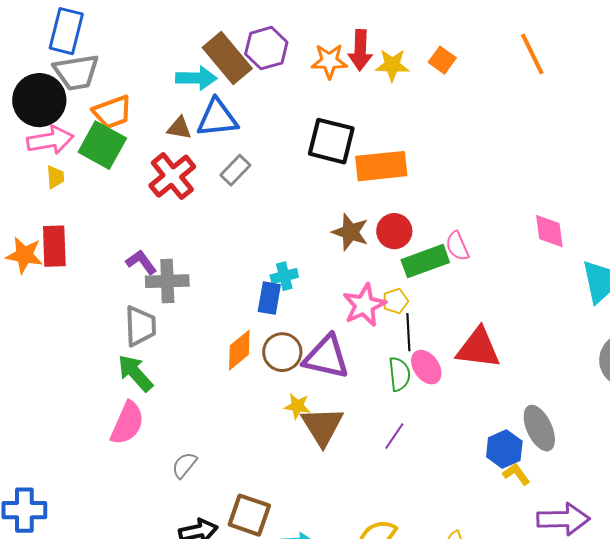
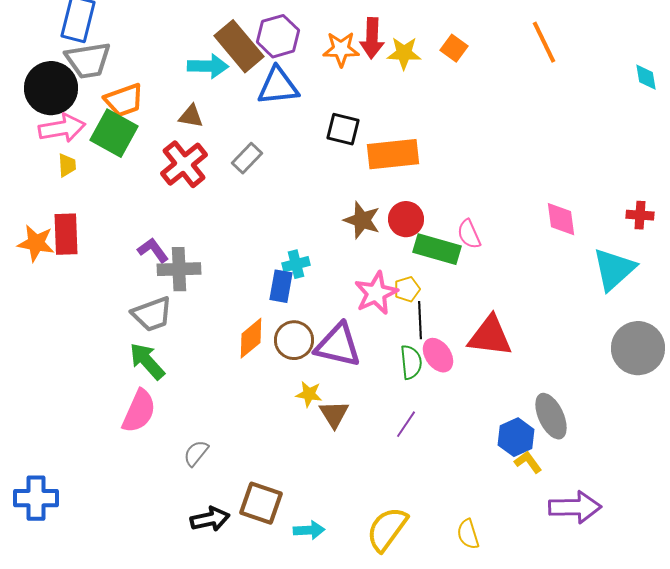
blue triangle: (217, 118) -> (278, 86), moved
black square: (331, 141) -> (343, 129), size x0.7
green rectangle: (425, 261) -> (437, 249), turned 36
gray trapezoid: (140, 326) -> (152, 314), turned 72
brown triangle: (322, 426) -> (334, 414), size x0.7

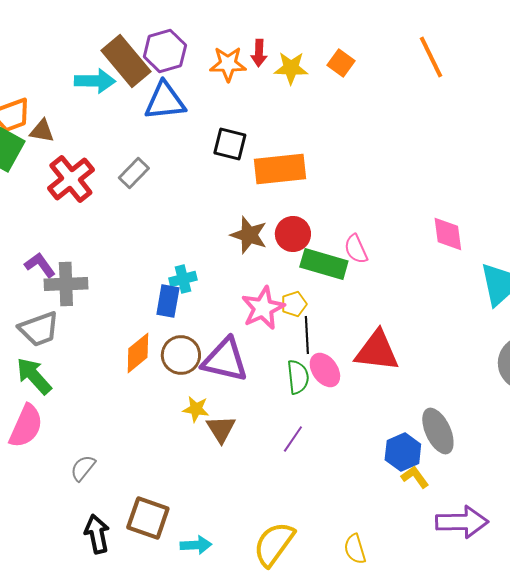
red arrow: (372, 38) -> (259, 53), size x0.7
brown triangle: (191, 116) -> (42, 131), moved
black arrow: (210, 519) -> (97, 534), turned -90

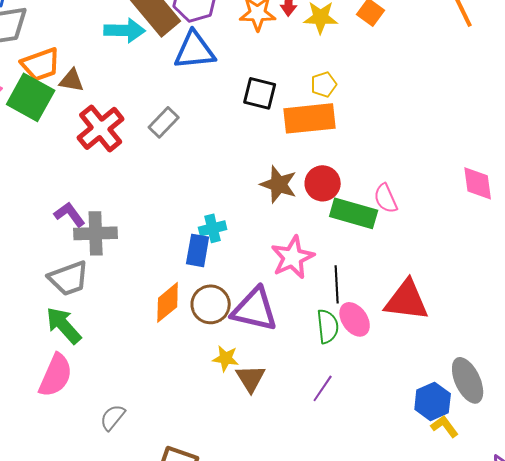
yellow pentagon: (294, 304) -> (324, 84), moved

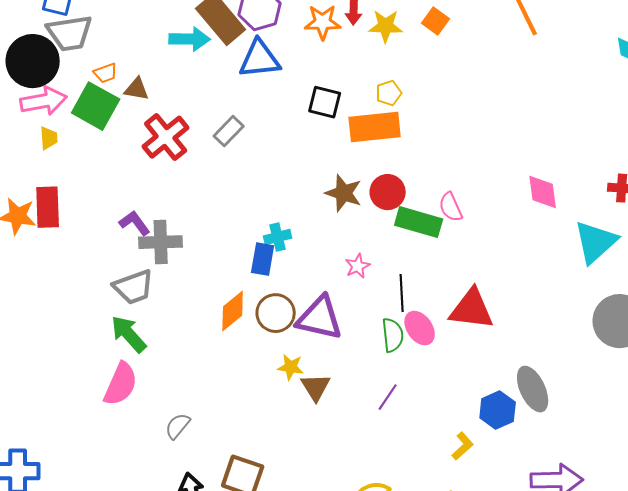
orange trapezoid: (41, 64) -> (106, 73), size x0.6
pink star: (293, 257) -> (358, 266), size x0.6
yellow L-shape: (445, 426) -> (463, 446), moved, turned 84

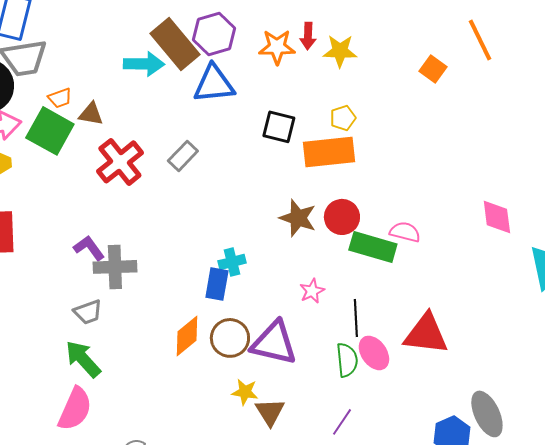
orange square: (436, 21) -> (433, 69), moved
pink semicircle: (451, 207) -> (405, 232), turned 128
gray trapezoid: (134, 287) -> (88, 312), size x0.7

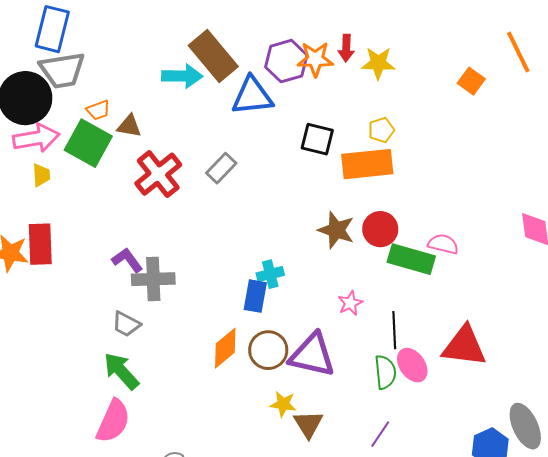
purple hexagon: (214, 34) -> (286, 61), moved
gray trapezoid: (88, 312) -> (126, 324), turned 48

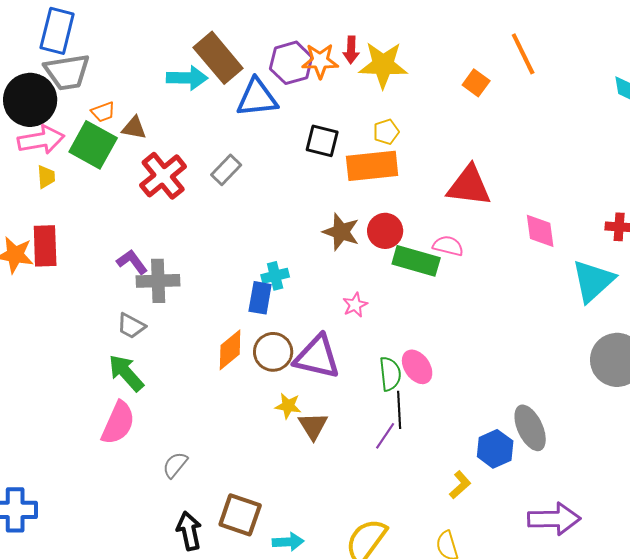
yellow star: (378, 63) -> (383, 65), size x1.4
black line: (394, 330) -> (399, 410), moved
red triangle: (464, 346) -> (469, 186), moved

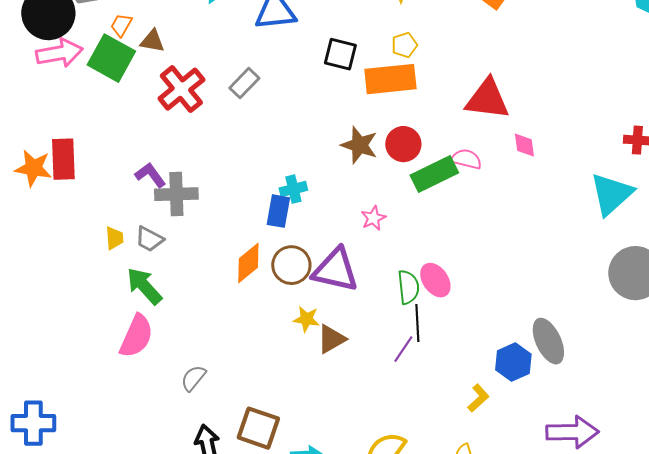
orange trapezoid: (103, 112) -> (121, 25), turned 140
yellow trapezoid: (46, 177) -> (114, 238), moved
pink diamond: (540, 231) -> (524, 145), moved, size x0.7
green rectangle: (416, 261) -> (434, 174), turned -42
brown triangle: (313, 426) -> (331, 339), turned 32

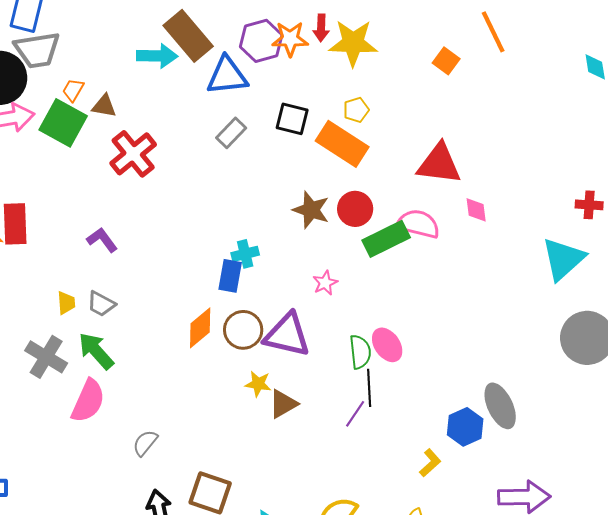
orange rectangle: (390, 79) -> (342, 144), turned 39
gray rectangle: (244, 83) -> (231, 133), moved
pink semicircle: (466, 159) -> (418, 224), size x1.4
gray cross: (176, 194) -> (46, 357), moved, turned 33

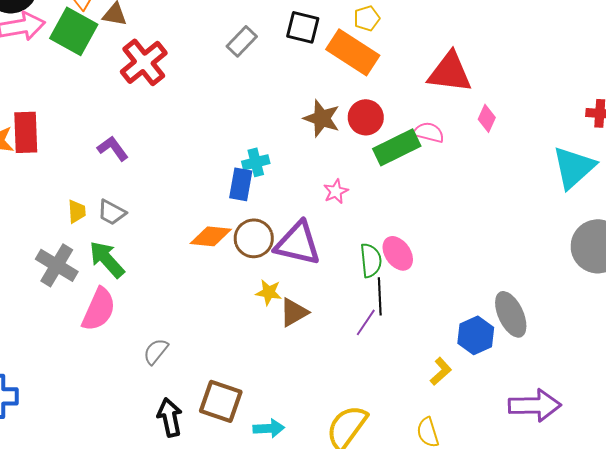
pink diamond: (476, 210) -> (487, 118), turned 32
pink semicircle: (418, 224) -> (429, 132), size x0.7
orange diamond: (200, 328) -> (211, 236), turned 45

